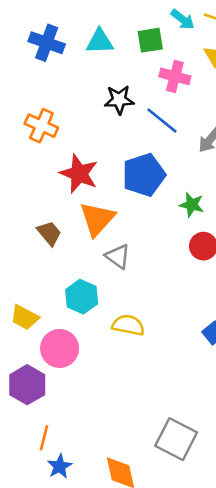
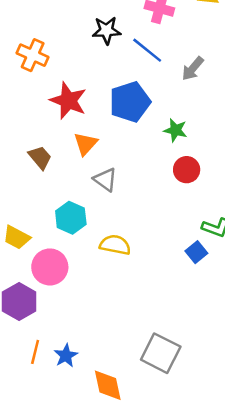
orange triangle: (97, 219) -> (86, 144), size x0.7
blue star: (60, 466) -> (66, 356), moved

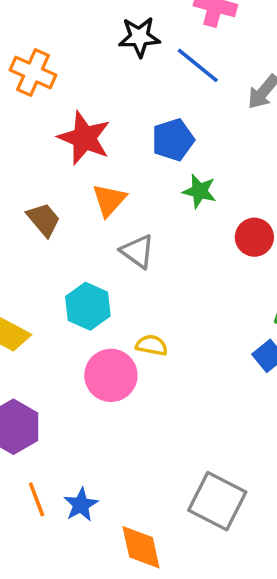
blue pentagon: (130, 102) -> (173, 140), size x0.7
green star: (175, 130) -> (199, 191), moved
yellow semicircle: (115, 245) -> (152, 345), size x0.7
pink circle: (50, 267) -> (111, 375), moved
orange line: (35, 352) -> (37, 499), turned -35

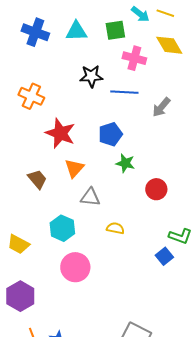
blue line: (198, 65) -> (124, 92), turned -36
gray triangle: (137, 251) -> (90, 197), turned -30
yellow semicircle: (152, 345) -> (115, 228), moved

